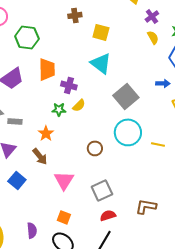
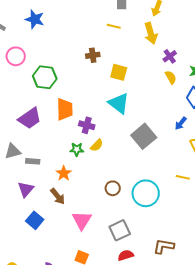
blue arrow: (163, 83) -> (181, 123), turned 128
cyan circle: (128, 132) -> (146, 193), moved
yellow line: (158, 144) -> (183, 177), moved

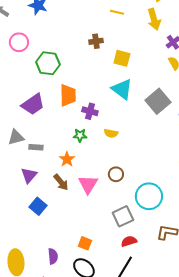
gray square: (144, 136) -> (158, 101), moved
yellow semicircle: (97, 145) -> (111, 133), moved, turned 56
cyan circle: (146, 193) -> (149, 196), moved
pink triangle: (82, 220) -> (88, 184), moved

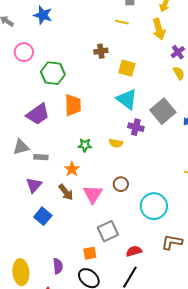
purple cross: (90, 111) -> (136, 127), moved
gray square: (123, 216) -> (108, 231), moved
orange square: (85, 243) -> (90, 253), turned -32

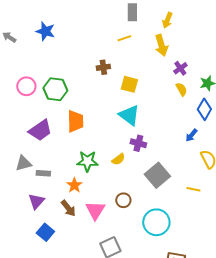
yellow line: (122, 22) -> (124, 38), turned -32
pink circle: (24, 52) -> (26, 86), moved
gray square: (163, 111) -> (157, 175), moved
yellow semicircle: (116, 143) -> (118, 159), turned -48
green star: (85, 145) -> (87, 161), size x1.5

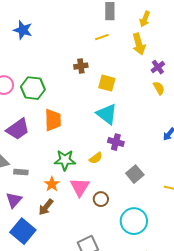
gray square: (157, 175) -> (135, 174), size x0.7
brown arrow: (68, 208) -> (46, 207), turned 78
pink triangle: (95, 210) -> (80, 187), moved
blue square: (45, 232) -> (23, 231), size x1.4

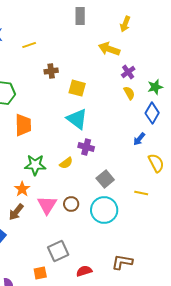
yellow arrow: (145, 19) -> (125, 24), moved
yellow line: (102, 37) -> (29, 45), moved
yellow arrow: (139, 44) -> (109, 49), turned 125
pink triangle: (80, 187) -> (47, 205), moved
cyan circle: (134, 221) -> (104, 210), moved

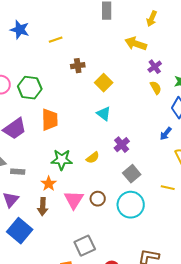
yellow square: (77, 88) -> (104, 83), turned 30
cyan triangle: (77, 119) -> (104, 114), size x0.7
purple cross: (86, 147) -> (122, 145), moved, turned 35
brown arrow: (16, 212) -> (43, 207), turned -36

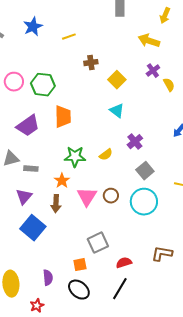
blue star: (20, 30) -> (33, 27), turned 30
purple cross: (155, 67) -> (153, 71), moved

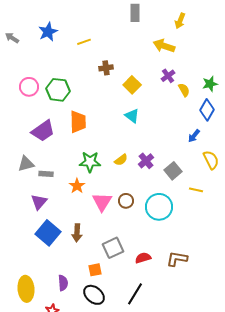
purple cross: (135, 142) -> (146, 161), moved
gray square: (145, 171) -> (173, 171), moved
brown arrow: (56, 204) -> (77, 233), moved
red semicircle: (124, 263) -> (143, 258), moved

